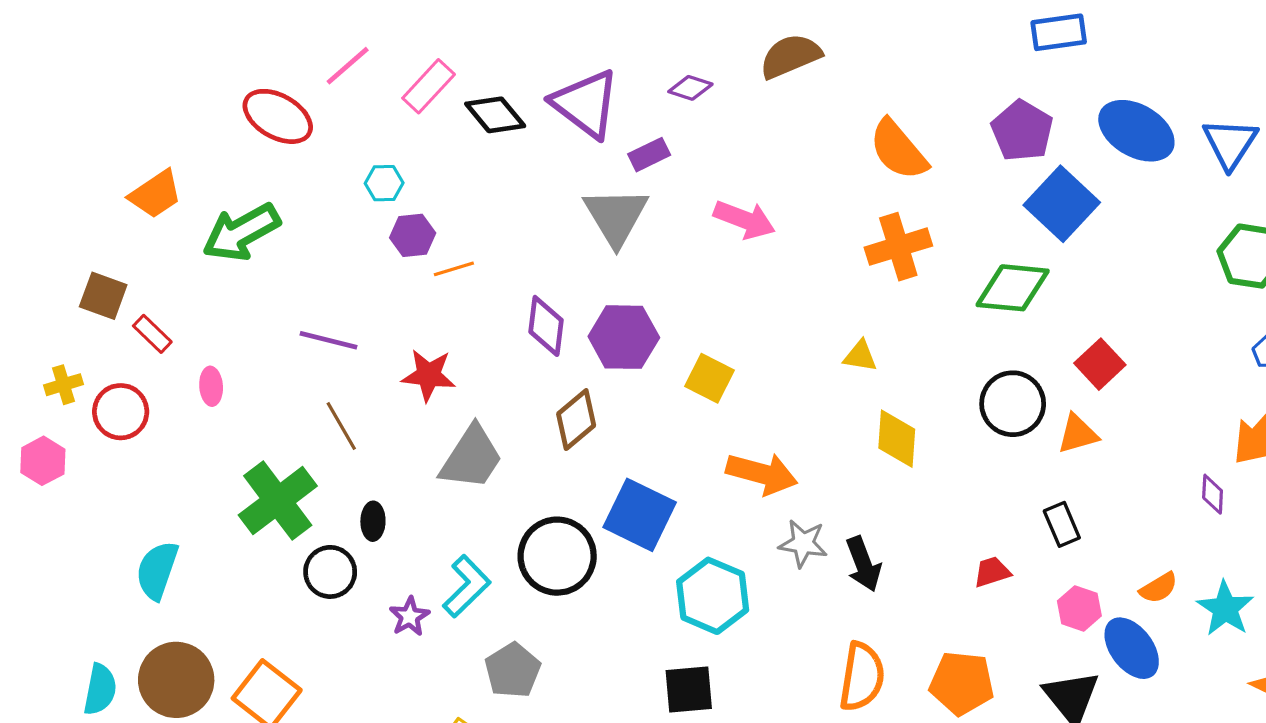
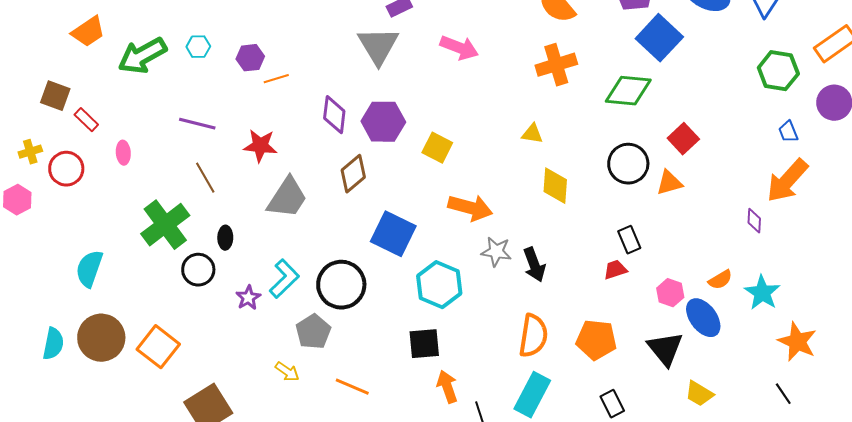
cyan hexagon: (384, 183) -> (198, 47), moved
black rectangle: (1062, 524) -> (629, 240), moved
black circle: (557, 556) -> (341, 285), moved

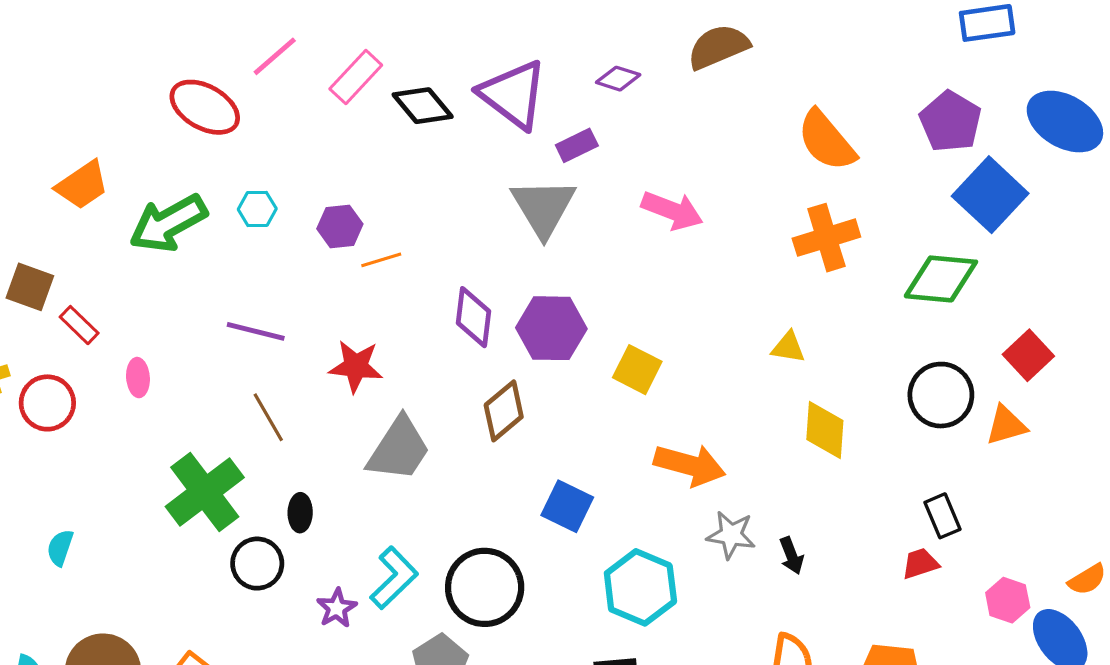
blue square: (393, 234) -> (567, 506), size x0.7
black arrow: (534, 265) -> (791, 556), size x0.7
cyan semicircle: (89, 269) -> (60, 548), moved, size x0.6

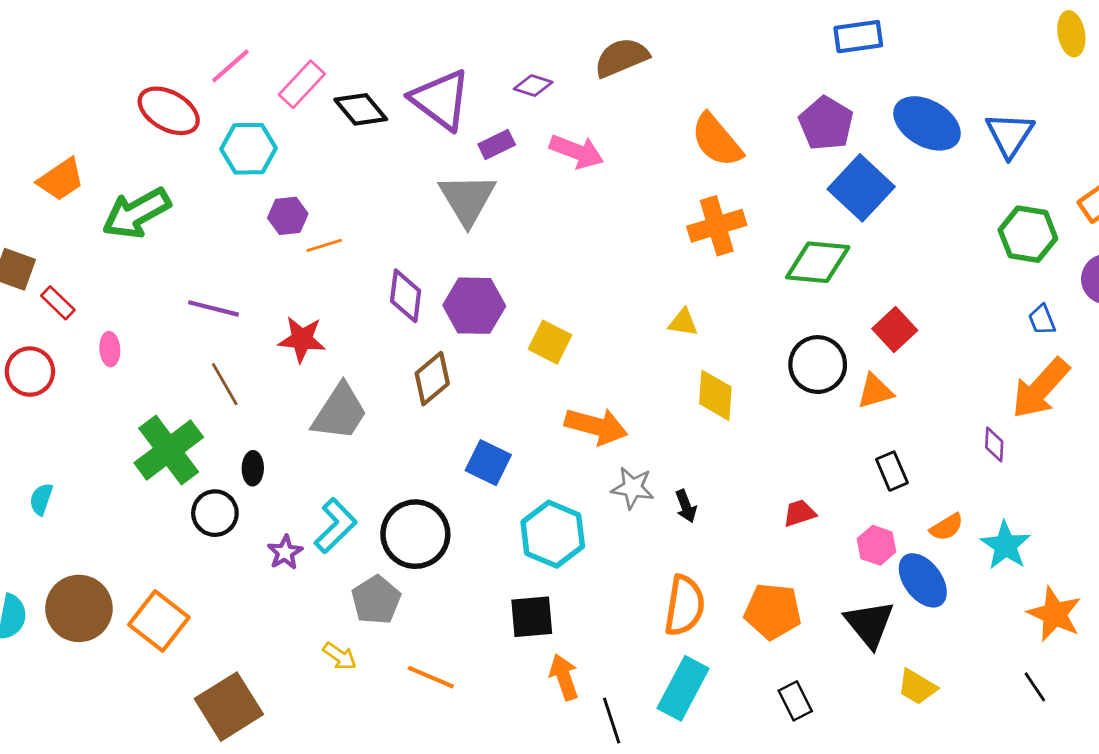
cyan hexagon: (257, 209) -> (249, 149), moved, size x1.6
pink arrow: (672, 211) -> (577, 151), moved
black rectangle: (943, 516) -> (892, 471), moved

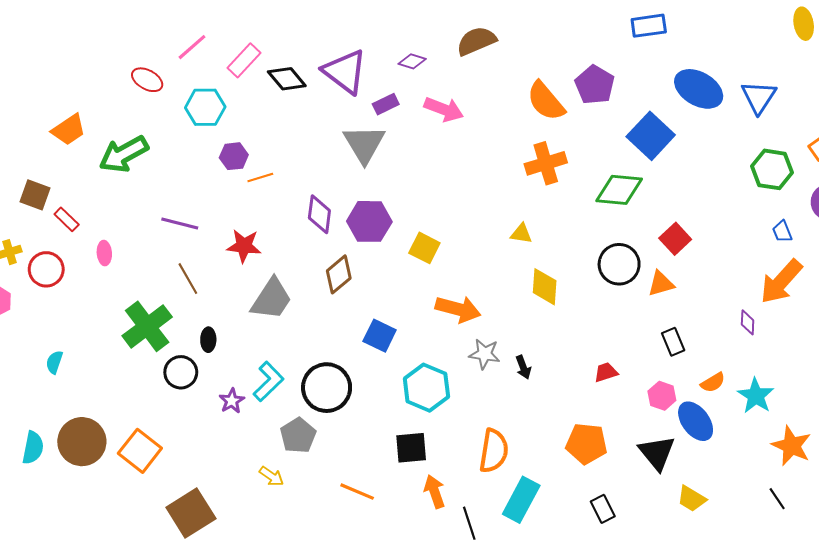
red ellipse: (169, 111) -> (147, 80), size x0.7
purple pentagon: (826, 123) -> (595, 85), moved
orange semicircle: (684, 606) -> (494, 451), moved
orange line: (431, 677) -> (357, 492), moved

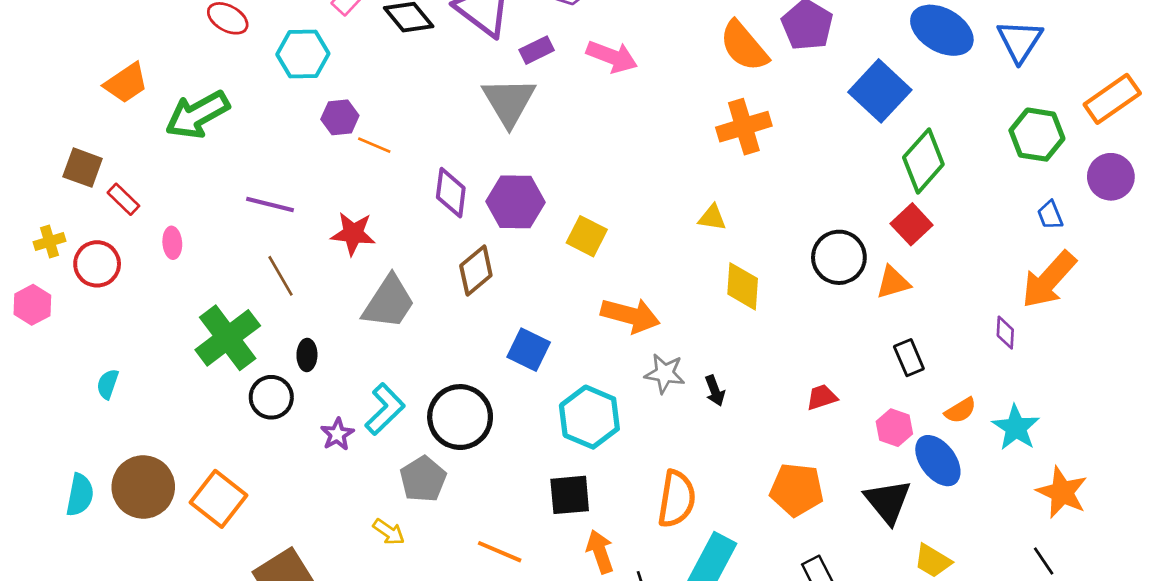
orange line: (260, 178) -> (374, 145), turned 40
green diamond: (619, 190) -> (923, 161), moved, turned -54

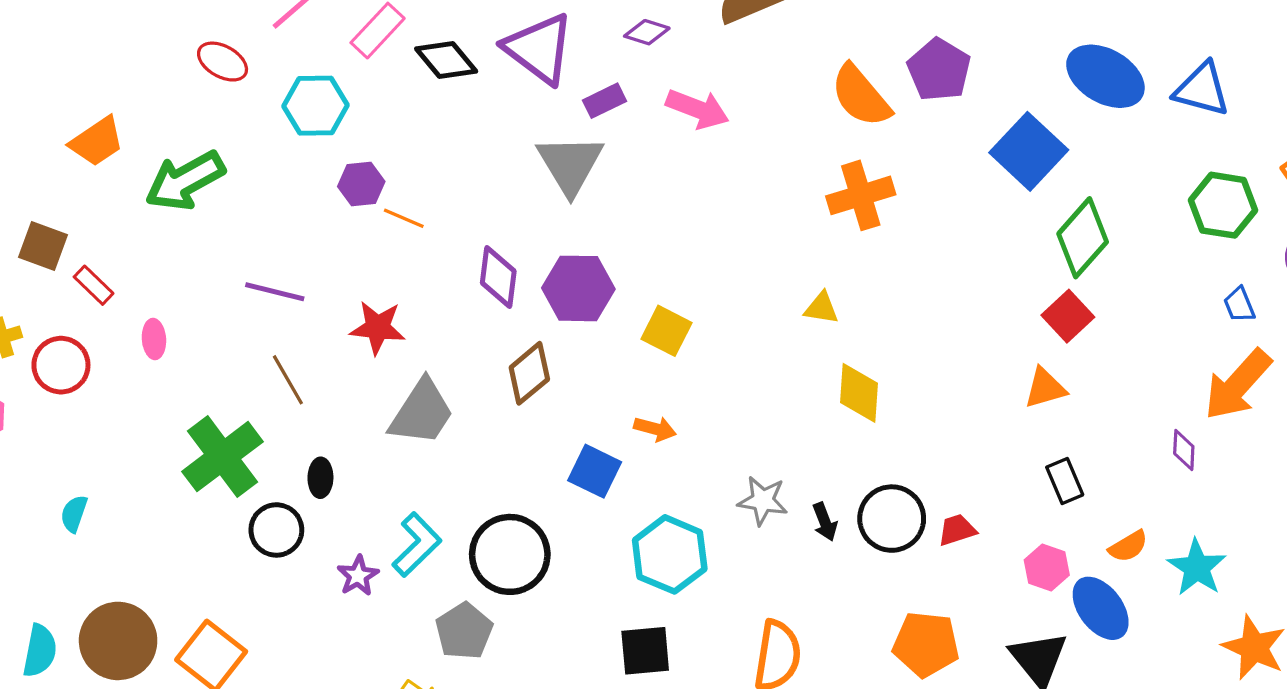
blue triangle: (1020, 41) -> (1202, 89), turned -48
black circle: (839, 257) -> (892, 519), moved
orange arrow: (630, 315) -> (655, 429), moved, size x0.6

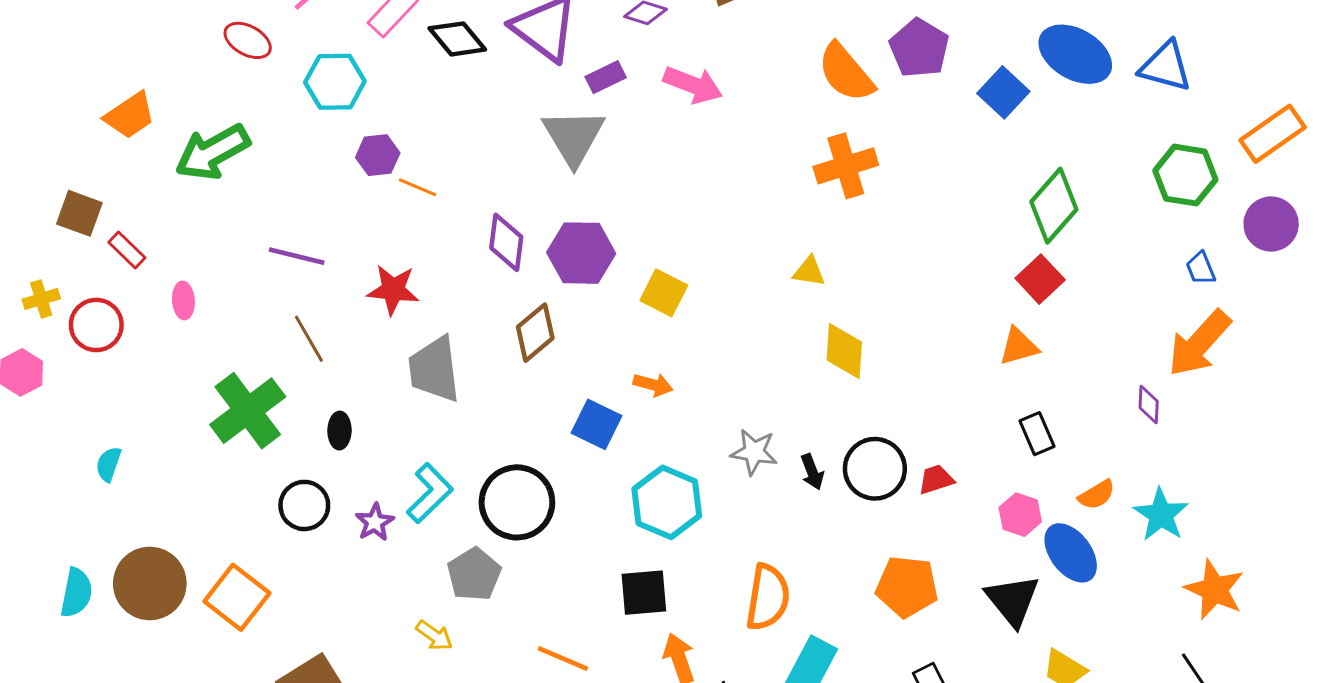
blue square: (1029, 151) -> (1003, 92), moved, size x0.7
gray trapezoid: (422, 412) -> (434, 369), turned 140
black circle: (276, 530) -> (304, 505), moved

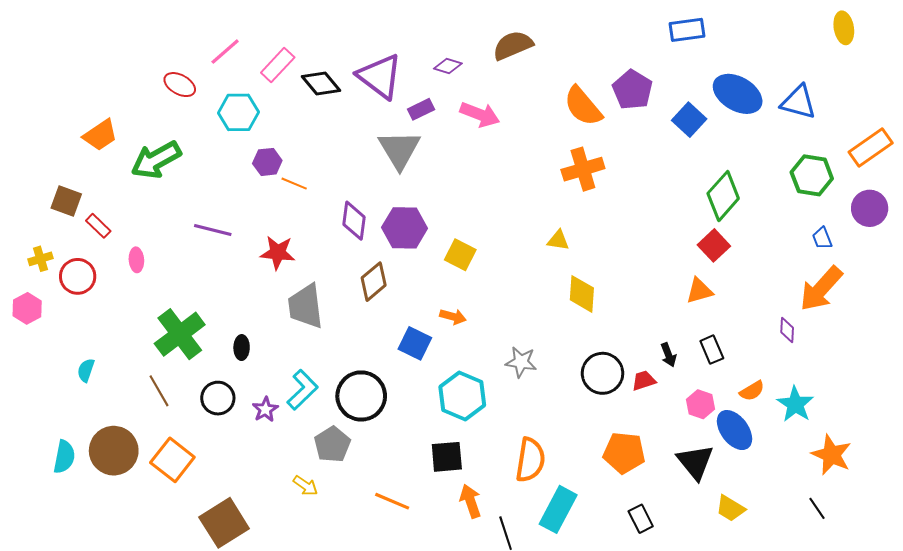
brown line: (309, 339) -> (159, 391), moved
black arrow: (812, 472) -> (668, 355), moved

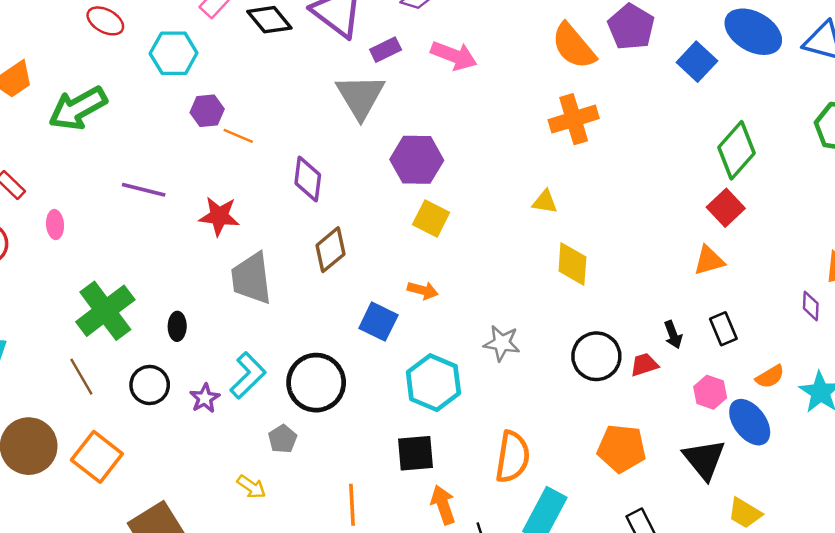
purple hexagon: (405, 228) -> (417, 160), moved
gray pentagon: (332, 444) -> (283, 439), size x0.7
orange line: (392, 501) -> (352, 505), turned 64

